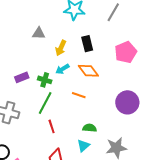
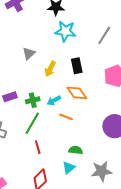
gray triangle: (39, 33) -> (29, 53), turned -48
cyan arrow: (62, 69) -> (54, 100), moved
green cross: (45, 80) -> (33, 100), turned -32

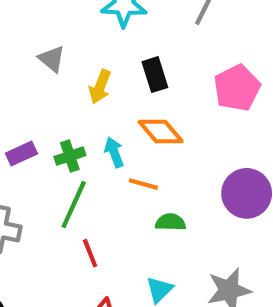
gray triangle: (29, 53) -> (52, 59), turned -32
cyan arrow: (54, 100) -> (114, 152), turned 104
green semicircle: (76, 150) -> (170, 222), moved

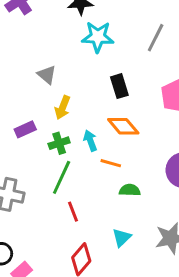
yellow arrow: (100, 87) -> (63, 108), moved
purple rectangle: (21, 153) -> (25, 129), moved

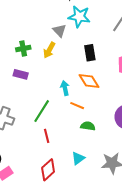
gray triangle: (47, 75) -> (59, 31), moved
yellow arrow: (63, 108) -> (49, 50), moved
purple rectangle: (25, 129) -> (21, 74), turned 32
green cross: (59, 143) -> (23, 48), moved

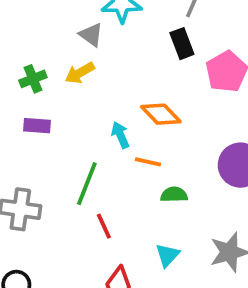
yellow arrow: (49, 50) -> (80, 73), turned 42
black rectangle: (90, 53) -> (182, 44), moved

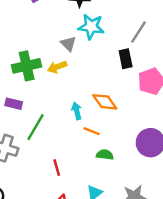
green cross: (33, 79) -> (27, 66), size x1.6
purple rectangle: (37, 126) -> (14, 104), moved
green line: (87, 184) -> (36, 127), moved

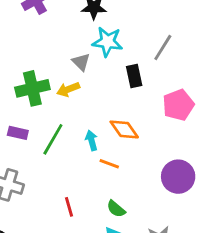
black rectangle: (126, 59) -> (134, 76), moved
green line: (36, 127) -> (53, 139), moved
green semicircle: (105, 155) -> (116, 209), moved, turned -147

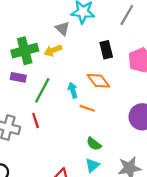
black rectangle: (134, 76) -> (106, 50), moved
purple rectangle: (18, 133) -> (18, 77), moved
red line: (69, 207) -> (36, 120), moved

